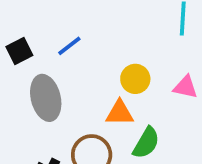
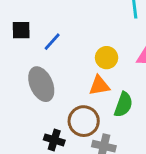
black square: (19, 51) -> (21, 30), moved, turned 36

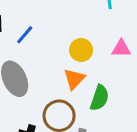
orange triangle: (99, 86) -> (74, 79), turned -35

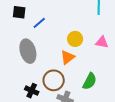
green semicircle: (99, 98) -> (90, 81), moved

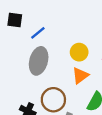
gray ellipse: (28, 51) -> (39, 61), moved, turned 30
orange triangle: (68, 57) -> (80, 76), moved

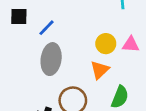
yellow circle: (79, 52) -> (106, 44), moved

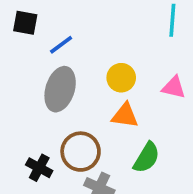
yellow circle: (106, 44) -> (121, 78), moved
orange triangle: (100, 70) -> (125, 115), turned 42

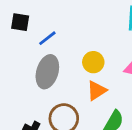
orange triangle: (125, 115) -> (97, 91), turned -40

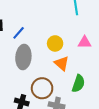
orange triangle: (97, 91) -> (62, 63), turned -35

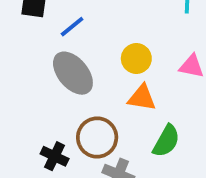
gray ellipse: (23, 57) -> (73, 73), turned -55
orange triangle: (62, 63) -> (142, 98), turned -42

